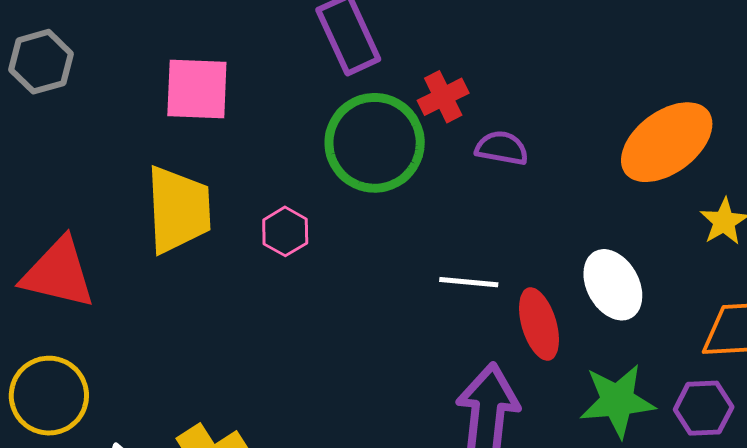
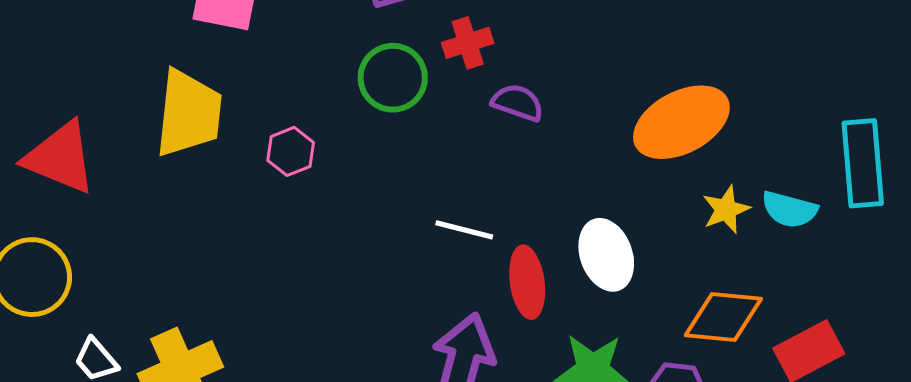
green circle: (375, 143) -> (393, 78), size x0.7

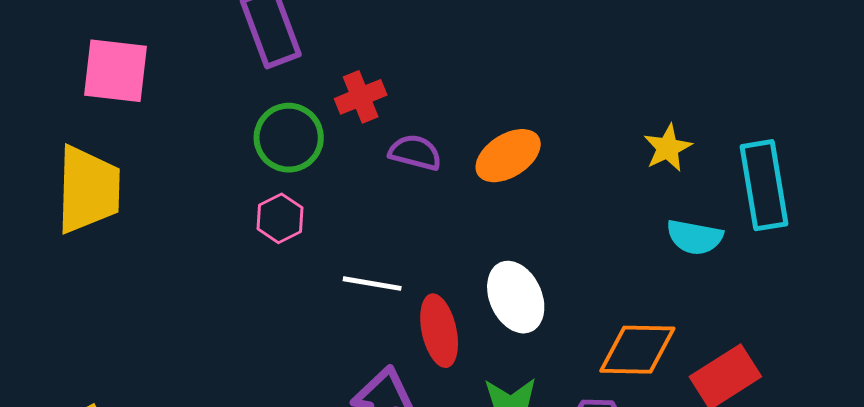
orange ellipse: (681, 122) -> (508, 156), moved, size x0.7
pink hexagon: (291, 151) -> (280, 218), moved
yellow star: (726, 209) -> (668, 148), moved

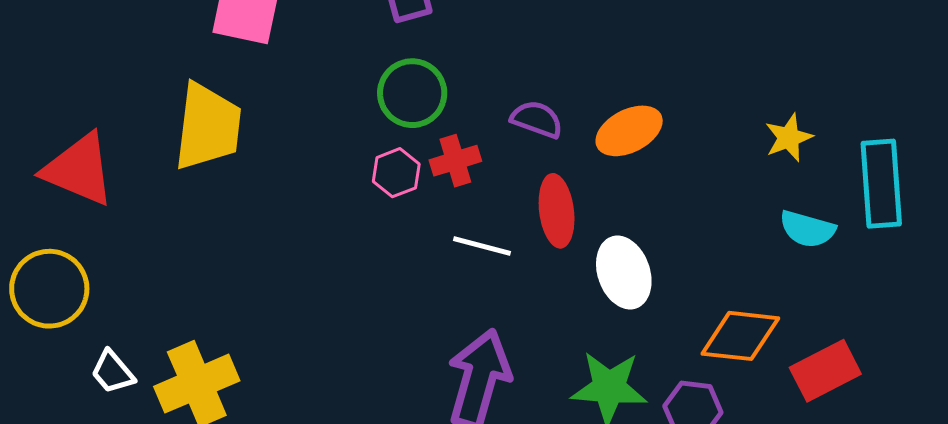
red cross: (361, 97) -> (455, 161), moved
red ellipse: (439, 331) -> (557, 211), moved

